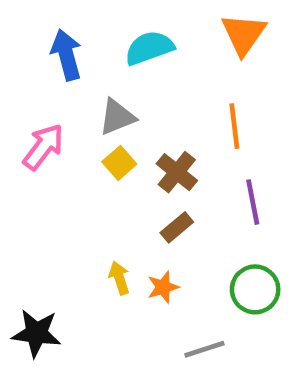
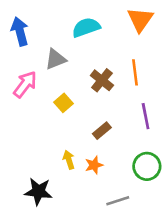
blue arrow: (66, 55) -> (20, 31), moved
gray triangle: (117, 117) -> (56, 59), moved
yellow square: (119, 163) -> (64, 103), moved
brown cross: (177, 172) -> (102, 80), moved
black star: (36, 333) -> (38, 191), moved

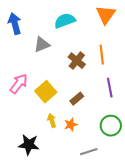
pink arrow: (25, 84) -> (19, 84), moved
yellow square: (64, 103) -> (46, 92), moved, size x1.5

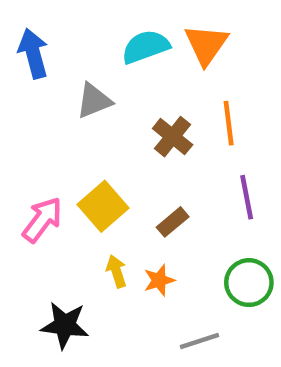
orange triangle: (106, 15) -> (206, 44), moved
pink arrow: (19, 84) -> (42, 220), moved

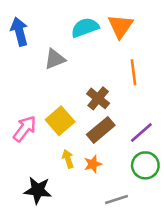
brown cross: (173, 137) -> (98, 98), moved
purple line: (247, 197) -> (141, 133), moved, turned 60
brown rectangle: (173, 222) -> (101, 130), size x1.5

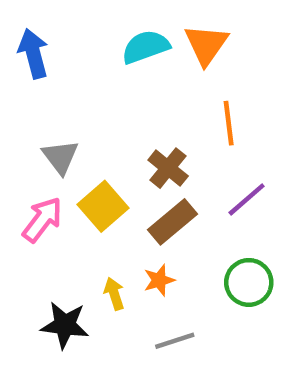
gray triangle: (55, 59) -> (60, 157), moved, turned -45
purple line: (141, 133) -> (247, 199), moved
yellow arrow: (68, 159) -> (114, 294), moved
gray line: (116, 200) -> (175, 341), moved

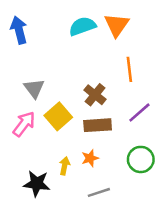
brown rectangle: (173, 222) -> (98, 125), turned 36
yellow arrow: (114, 294) -> (65, 166), turned 30

